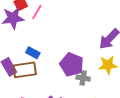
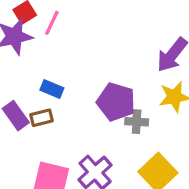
brown rectangle: (25, 70) -> (41, 118), size x0.6

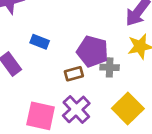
brown rectangle: (41, 118) -> (74, 74), moved

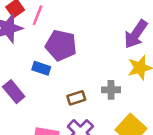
purple pentagon: (93, 51) -> (61, 45), moved

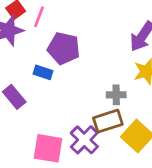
brown rectangle: (76, 98) -> (108, 121), moved, size x1.5

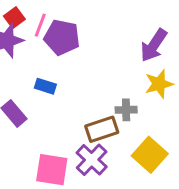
purple pentagon: (64, 48) -> (62, 37), moved
brown rectangle: (108, 121) -> (102, 129), moved

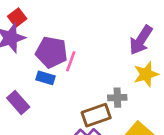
pink line: (40, 25) -> (71, 61), moved
purple pentagon: (62, 37) -> (52, 52), moved

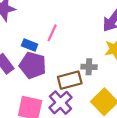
purple pentagon: (52, 52) -> (33, 65), moved

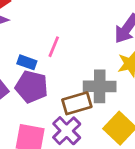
gray cross: (89, 67) -> (100, 86), size x1.6

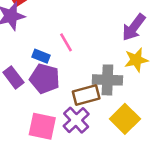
pink line: (54, 47) -> (66, 42), turned -54

